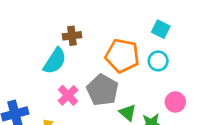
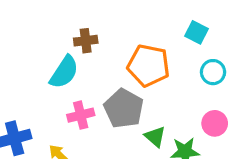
cyan circle: (158, 61) -> (213, 72), moved
pink cross: (68, 95) -> (81, 115), turned 30

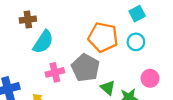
cyan square: (196, 32) -> (137, 14), turned 35
brown cross: (86, 41) -> (28, 20), moved
cyan circle: (213, 72) -> (136, 42), moved

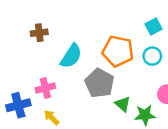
cyan semicircle: (43, 42) -> (71, 56), moved
pink cross: (55, 72) -> (45, 88), moved

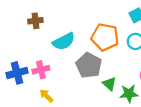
cyan semicircle: (71, 56) -> (64, 41), turned 30
blue cross: (18, 105) -> (17, 73), moved

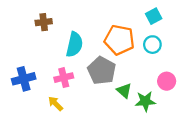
cyan semicircle: (64, 41) -> (74, 45), turned -50
pink cross: (41, 70) -> (64, 78), moved

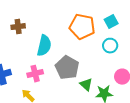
orange pentagon: (119, 40) -> (82, 27), moved

